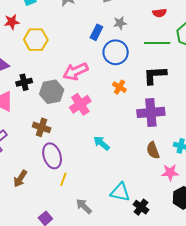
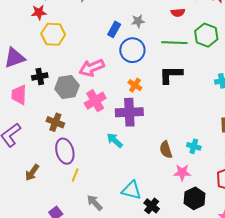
red star: (12, 22) -> (39, 12), moved
purple cross: (151, 112) -> (129, 112), moved

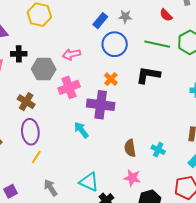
red semicircle: (178, 13) -> (166, 15), turned 40
pink arrow: (92, 68) -> (71, 54), size x0.7
pink star: (182, 172) -> (132, 178), moved

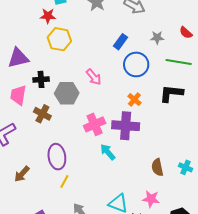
gray star: (125, 17) -> (157, 38), moved
pink arrow: (71, 54) -> (94, 77), turned -114
pink cross: (69, 87) -> (95, 124), moved
brown cross: (26, 102) -> (42, 114), moved
pink star: (132, 178) -> (151, 199), moved

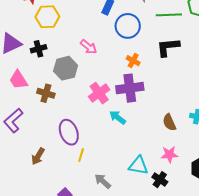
black cross: (41, 79) -> (39, 49), moved
pink trapezoid: (18, 95) -> (18, 80), turned -30

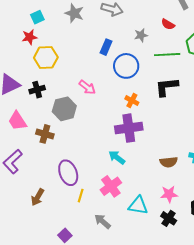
pink cross: (99, 93) -> (111, 186), moved
brown semicircle: (169, 122) -> (169, 162), turned -72
black cross: (160, 180) -> (169, 218), moved

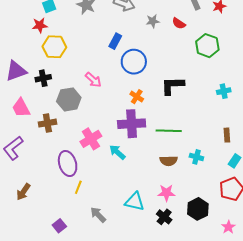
gray star: (141, 35) -> (153, 21), moved
green line: (167, 55) -> (169, 131), moved
brown cross: (45, 134) -> (47, 123), turned -30
pink cross: (111, 186) -> (91, 139), moved
brown arrow: (38, 197) -> (23, 192), moved

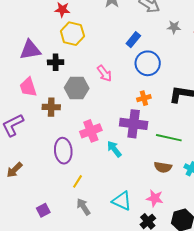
orange cross: (137, 97) -> (144, 98), turned 32
yellow line: (78, 187) -> (77, 181), moved

